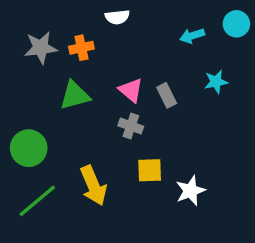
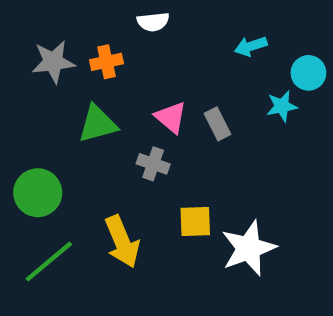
cyan circle: (236, 24) -> (308, 73), moved
gray cross: (131, 126) -> (153, 164), moved
white star: (190, 191) -> (249, 248), size x1.4

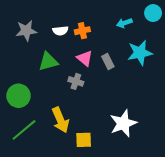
white semicircle: (153, 22) -> (60, 31), moved
orange cross: (107, 62) -> (82, 31), moved
cyan circle: (308, 73) -> (153, 13), moved
cyan star: (282, 106) -> (140, 53), size x1.6
yellow square: (195, 222) -> (84, 140), moved

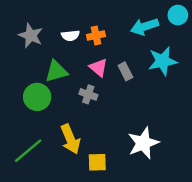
cyan arrow: (124, 23) -> (145, 27), size x1.5
gray star: (26, 31) -> (31, 36), turned 30
green circle: (19, 96) -> (37, 97), moved

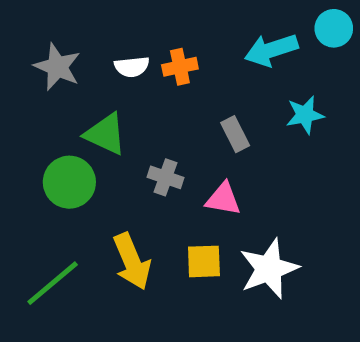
cyan star: (163, 61) -> (305, 115), size x0.7
pink triangle: (99, 68) -> (223, 199), moved, turned -30
green triangle: (56, 71) -> (105, 134), turned 40
yellow square: (97, 162) -> (204, 261), moved

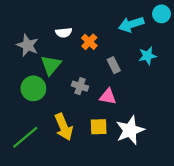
gray star: (57, 67) -> (28, 45), moved
orange cross: (180, 67) -> (89, 42), moved, turned -35
green triangle: (105, 134) -> (51, 65), turned 45

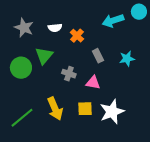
gray star: (28, 45) -> (24, 28), moved
cyan star: (148, 56) -> (127, 59), moved
green circle: (33, 88) -> (21, 68), moved

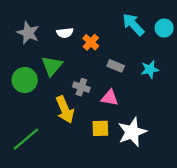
cyan circle: (139, 12) -> (164, 28), moved
cyan arrow: (113, 21) -> (133, 25), turned 65
gray rectangle: (98, 56) -> (116, 66), turned -40
yellow arrow: (55, 109) -> (65, 110), moved

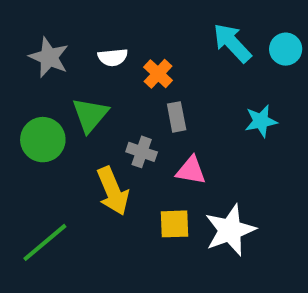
gray rectangle: (116, 66) -> (177, 117), moved, turned 56

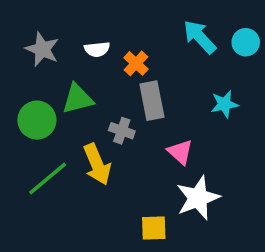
green triangle: (90, 115) -> (78, 99), turned 36
gray rectangle: (177, 117) -> (152, 101), size x1.5
pink triangle: (191, 170) -> (180, 152), moved, turned 32
yellow square: (175, 224) -> (154, 228), moved
green line: (45, 242) -> (48, 178), moved

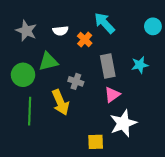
cyan arrow: (200, 37) -> (104, 23), moved
gray rectangle: (152, 101) -> (108, 66), moved
pink triangle: (180, 152) -> (112, 95), turned 42
green line: (48, 178) -> (30, 111), turned -48

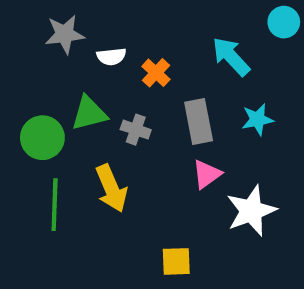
cyan arrow: (104, 23) -> (231, 57), moved
cyan circle: (153, 26) -> (284, 22), moved
gray star: (26, 31) -> (65, 34), moved, turned -30
gray cross: (76, 81) -> (136, 130), moved
white star: (123, 123) -> (251, 211), moved

